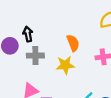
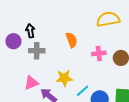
yellow star: (65, 65) -> (64, 78), moved

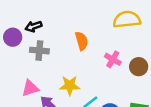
black arrow: (30, 31) -> (34, 26), turned -104
pink cross: (99, 53) -> (113, 59), turned 32

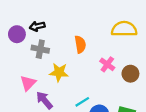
yellow star: (70, 86) -> (59, 72), moved
pink triangle: (30, 88) -> (28, 83), turned -35

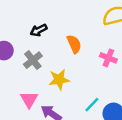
black arrow: (37, 26) -> (39, 30), moved
gray cross: (40, 49) -> (33, 60), turned -35

